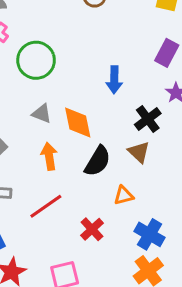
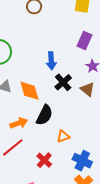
black cross: (148, 119) -> (63, 82), moved
brown triangle: (139, 152) -> (87, 89), moved
orange arrow: (49, 156) -> (19, 123), moved, turned 84

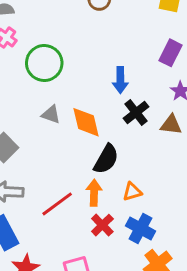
brown triangle: (87, 89) -> (171, 125), turned -35
orange arrow: (19, 123) -> (94, 193), moved, turned -72
blue cross: (82, 161) -> (140, 228), moved

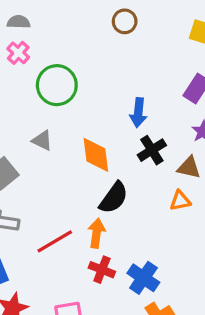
gray triangle: (51, 114) -> (42, 140), moved
orange triangle: (132, 192) -> (180, 201), moved
red cross: (102, 225) -> (102, 270), turned -30

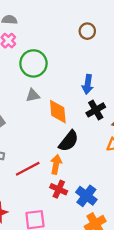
brown circle: (125, 21) -> (87, 31), moved
gray triangle: (42, 140) -> (33, 95), moved, turned -40

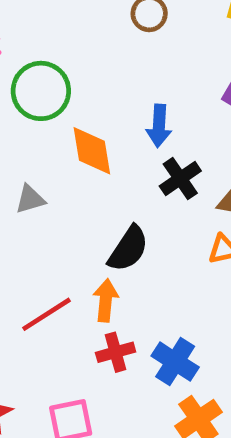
gray triangle: (33, 95) -> (30, 199), moved
orange diamond: (58, 112) -> (92, 151), moved
red cross: (59, 189) -> (116, 352), turned -35

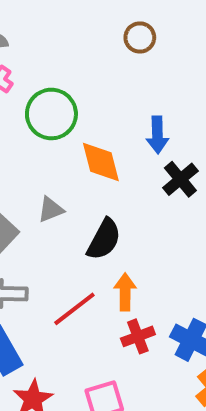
black semicircle: (128, 249) -> (104, 239), moved

